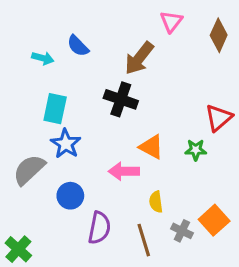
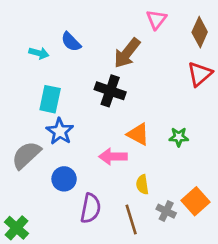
red triangle: (219, 118) -> (200, 74), moved

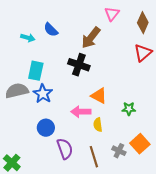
green star: (179, 137) -> (129, 109), moved
gray semicircle: (26, 155) -> (17, 91), moved, turned 30
yellow semicircle: (142, 184) -> (98, 125), moved
purple semicircle: (91, 208) -> (65, 149), turned -30

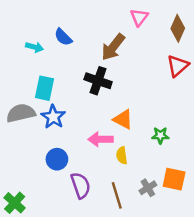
orange square: (140, 144) -> (174, 179), turned -36
gray cross: (119, 151) -> (148, 188), turned 32

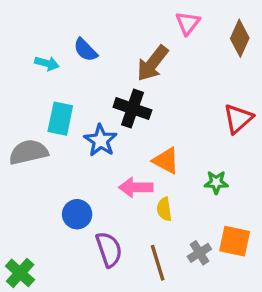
red triangle: (178, 66) -> (238, 119), moved
blue star: (53, 117) -> (101, 140), moved

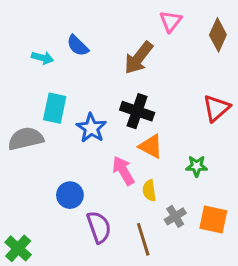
black cross: (132, 109) -> (137, 111), moved
pink arrow: (136, 187) -> (123, 171), turned 60
gray cross: (199, 253) -> (175, 216), moved

